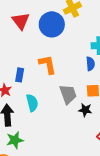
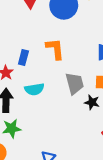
cyan semicircle: (32, 103) -> (34, 89), turned 90

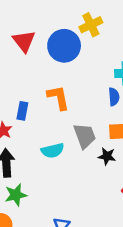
cyan semicircle: (34, 89) -> (53, 151), moved

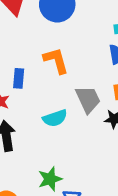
green star: (16, 195) -> (50, 179), moved

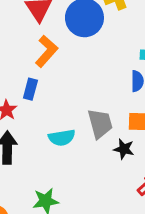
orange L-shape: (56, 61) -> (46, 51), moved, turned 48

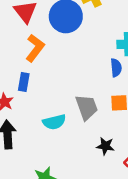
black star: (124, 149) -> (105, 146), moved

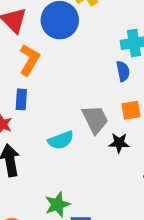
black star: (105, 146) -> (119, 143), moved

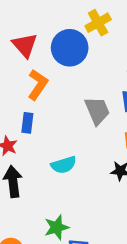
gray trapezoid: (95, 119) -> (97, 111), moved

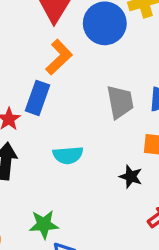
blue rectangle: (27, 123) -> (38, 98), size x1.4

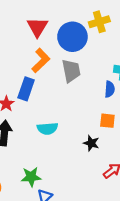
gray trapezoid: (120, 102) -> (71, 71), moved

